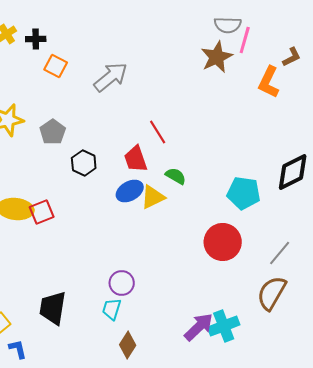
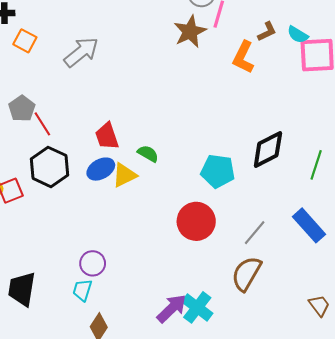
red line: (158, 132) -> (42, 124), moved
black hexagon: (84, 163) -> (50, 167), moved, size x1.5
cyan cross: (224, 326) -> (197, 307), turned -32

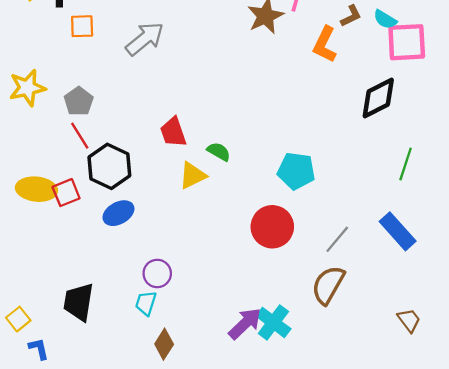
orange square: (25, 41) -> (82, 26), turned -30
red line: (42, 124) -> (80, 136), moved
black diamond: (268, 150) -> (378, 98), moved
blue ellipse: (101, 169) -> (118, 213), moved

